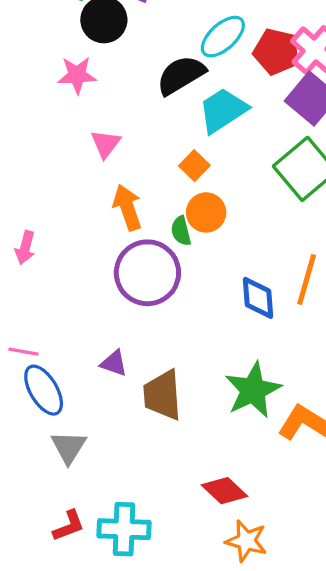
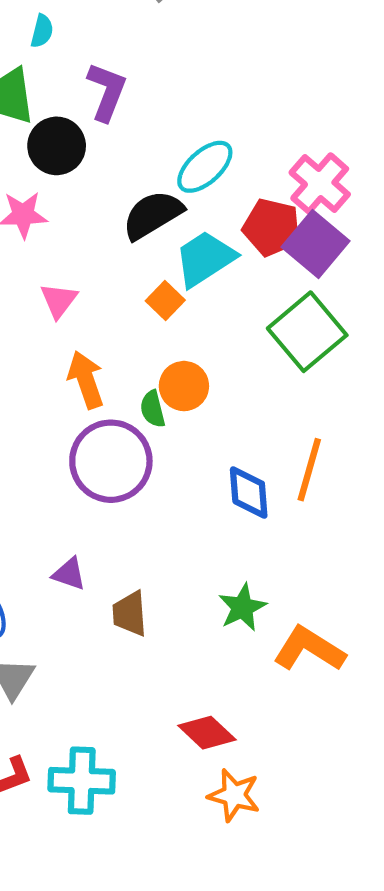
red pentagon: (276, 52) -> (272, 227), moved
orange square: (194, 166) -> (165, 300), moved
green star: (253, 390) -> (242, 607), size x0.7
brown trapezoid: (163, 395) -> (130, 614), size x0.7

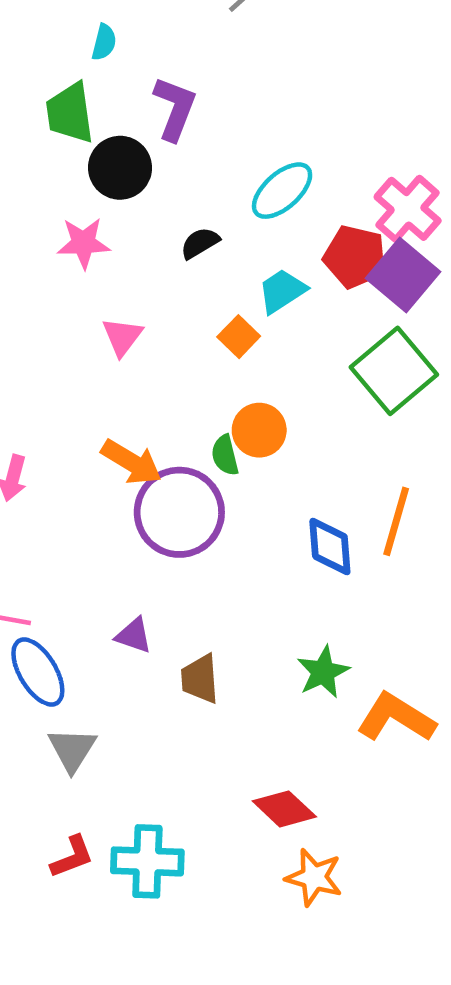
black semicircle: (153, 215) -> (200, 243), moved, size x0.6
cyan trapezoid: (205, 259) -> (282, 291), size x0.7
orange arrow: (86, 380) -> (131, 462), moved, turned 140

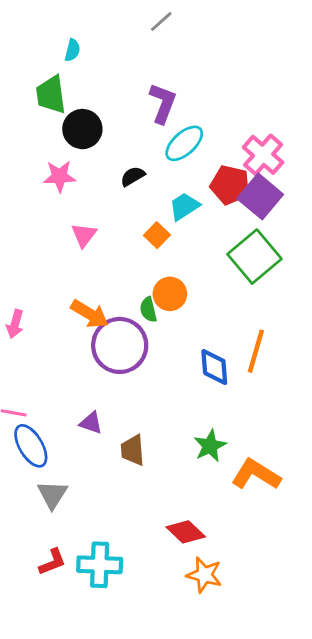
purple L-shape: (175, 108) -> (163, 103), moved

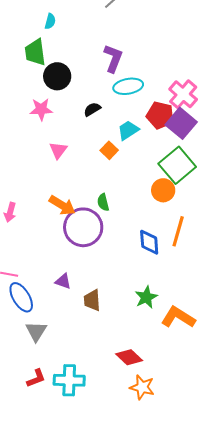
cyan ellipse: (184, 143) -> (128, 86), turned 32
orange circle: (170, 294) -> (163, 190), moved

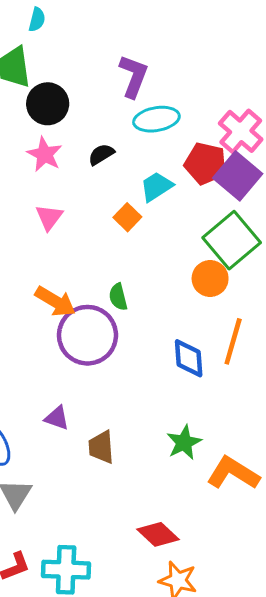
pink star: (41, 109) -> (45, 154), moved, turned 30

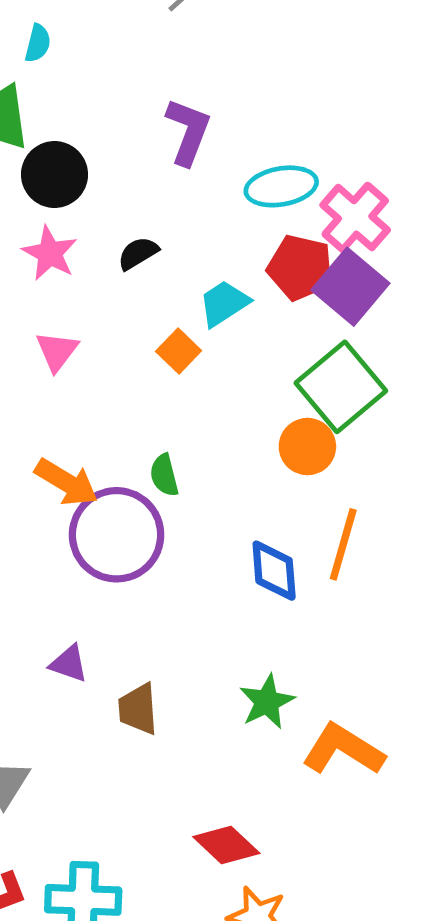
cyan ellipse: (156, 119) -> (281, 186), moved

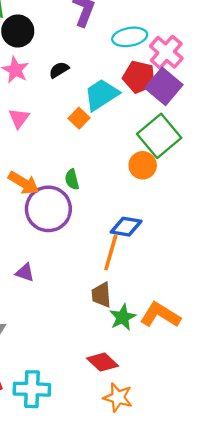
cyan trapezoid: (224, 303) -> (101, 95), size x1.4
orange line: (343, 544) -> (111, 252), moved
blue diamond: (274, 571) -> (126, 227), turned -76
green star: (267, 702) -> (123, 317), moved
brown trapezoid: (138, 709) -> (101, 295), moved

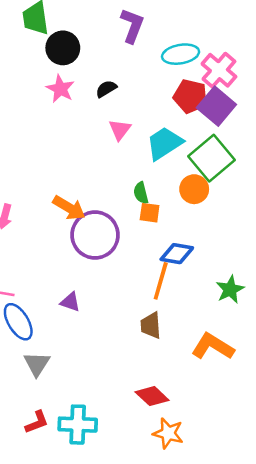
cyan trapezoid: (101, 95) -> (164, 143), moved
pink triangle: (19, 118) -> (120, 130), moved
orange square: (79, 118) -> (150, 213), moved, turned -36
green semicircle: (72, 179) -> (141, 193), moved
green star: (123, 317) -> (230, 290), moved

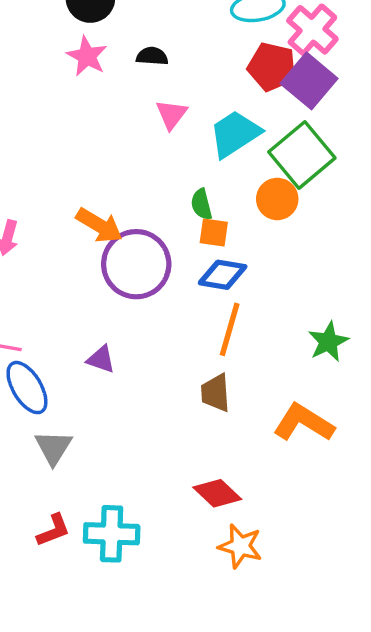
black semicircle: (106, 89) -> (152, 56), turned 35
blue diamond: (177, 254) -> (223, 275), moved

